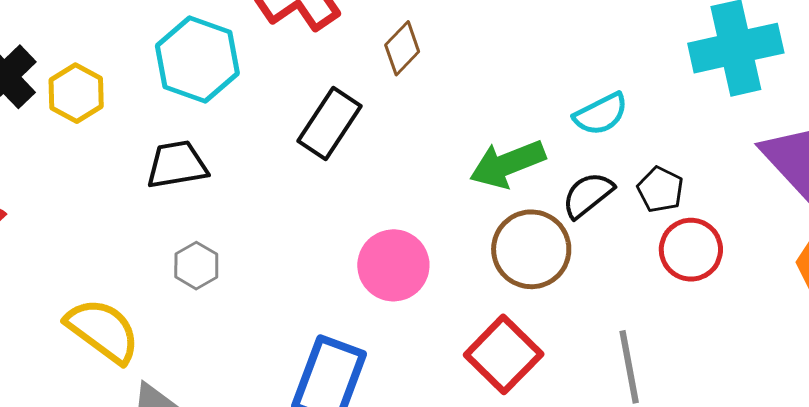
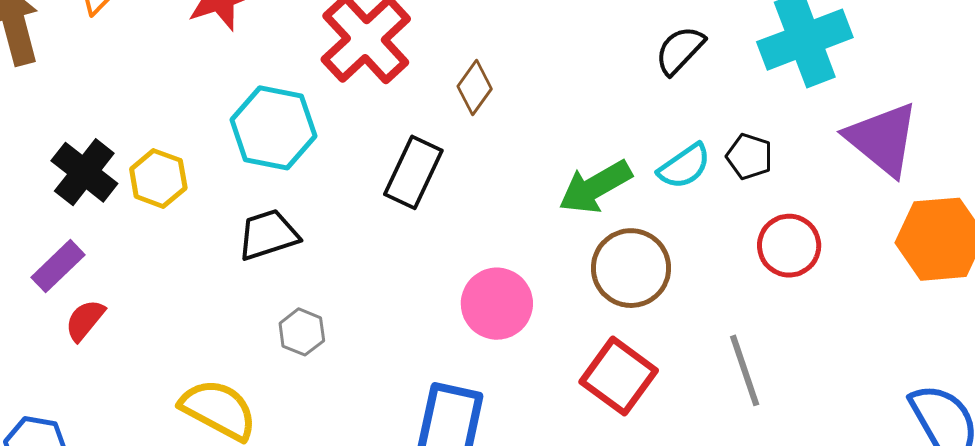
cyan semicircle: (601, 114) -> (684, 166), moved
black pentagon: (660, 190) -> (749, 156), moved
black semicircle: (588, 195) -> (680, 50), moved

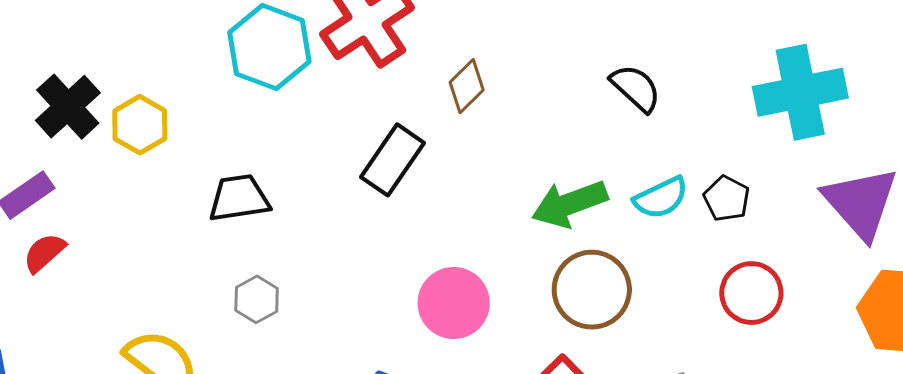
black semicircle: (680, 50) -> (636, 88), moved, turned 80
cyan hexagon: (273, 128) -> (269, 47), moved

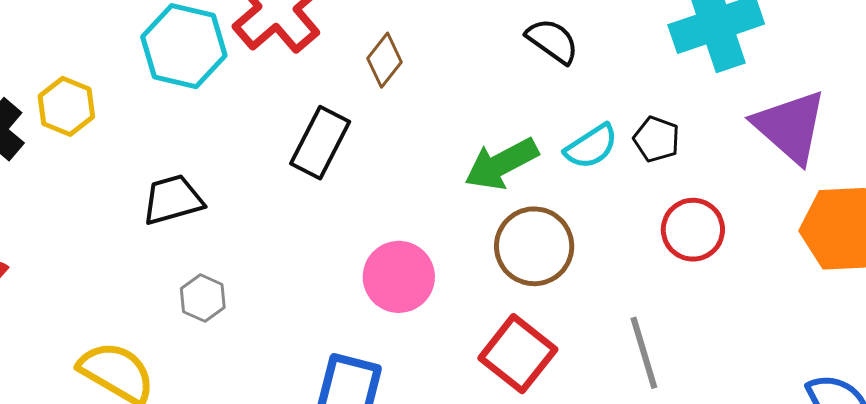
yellow hexagon: (140, 125) -> (66, 106), moved

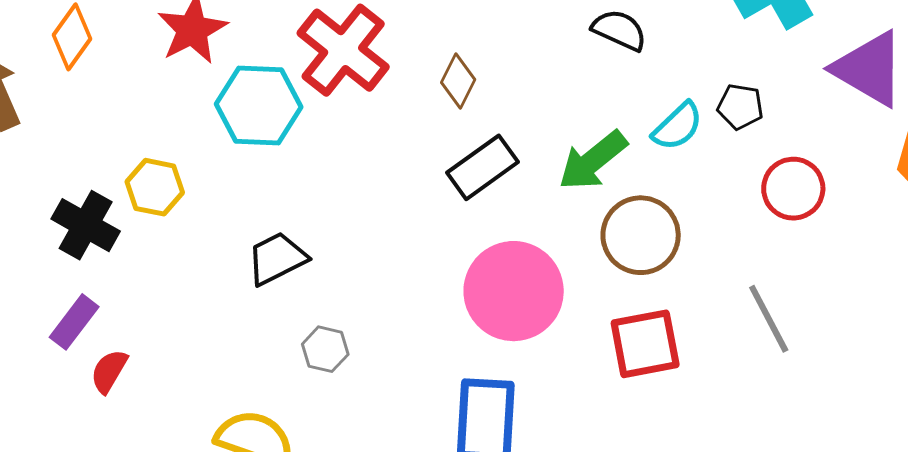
black rectangle: (320, 143) -> (482, 167), moved, turned 38
pink circle: (399, 277) -> (514, 291), size x1.4
red square: (518, 354) -> (645, 344), turned -38

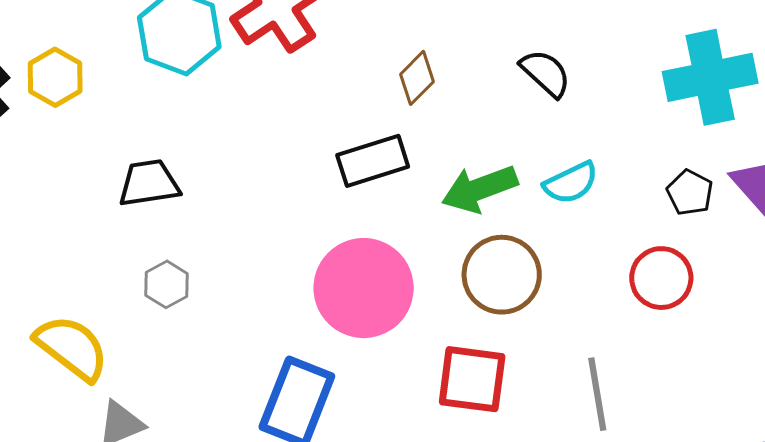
brown diamond: (458, 81) -> (417, 78), moved
black pentagon: (740, 107) -> (690, 193), moved

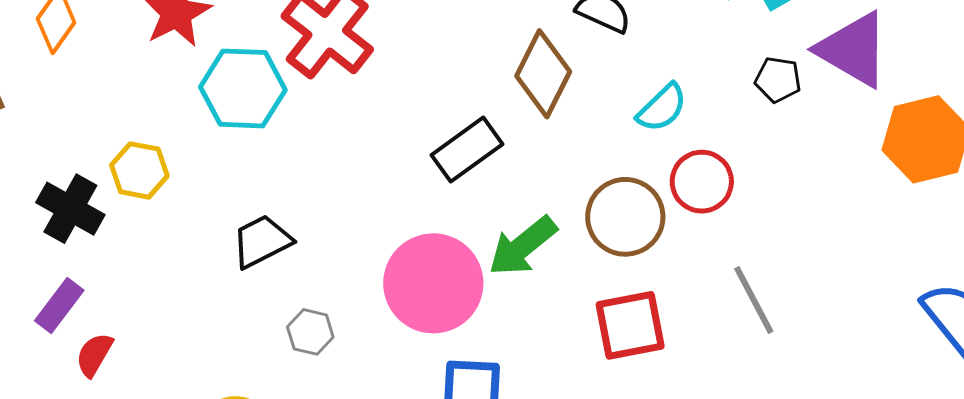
brown diamond: (417, 78) -> (543, 74), moved, size x1.6
green arrow: (480, 189) -> (523, 246), moved
red circle: (661, 278) -> (702, 182), moved
pink circle: (364, 288) -> (433, 283), moved

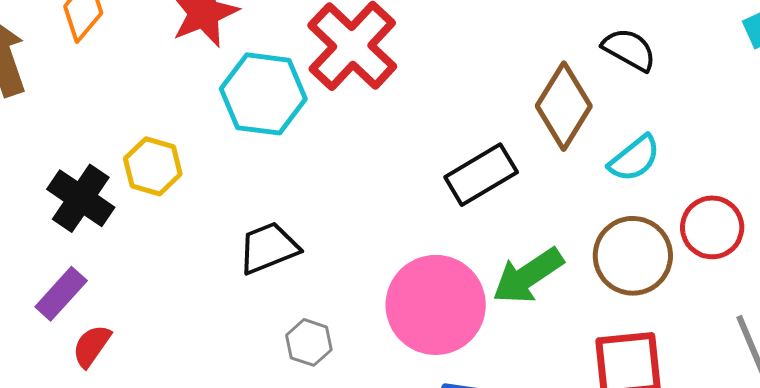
cyan semicircle: (662, 108) -> (634, 158), moved

